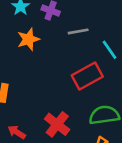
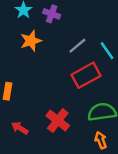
gray line: (78, 31) -> (77, 46), moved, turned -30

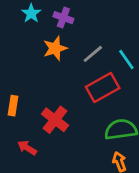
orange star: (31, 41) -> (55, 48), moved
red cross: (58, 121) -> (55, 120), moved

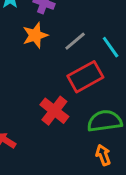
red cross: (55, 120) -> (54, 111), moved

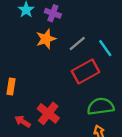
red cross: (54, 111) -> (48, 113), moved

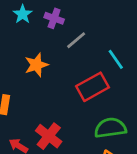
orange star: (46, 39) -> (36, 65), moved
gray line: (77, 44) -> (76, 40), moved

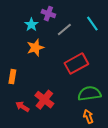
cyan star: (23, 14) -> (31, 25), moved
cyan line: (116, 59) -> (92, 24), moved

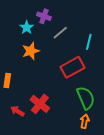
cyan line: (92, 24) -> (89, 42), moved, turned 49
green semicircle: (89, 94) -> (86, 98), turned 75
orange arrow: (88, 117) -> (85, 121), turned 32

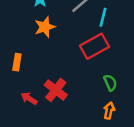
cyan line: (89, 42) -> (103, 17), moved
green semicircle: (86, 98) -> (110, 83), size x0.6

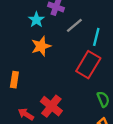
red rectangle: (95, 46) -> (88, 65), turned -30

